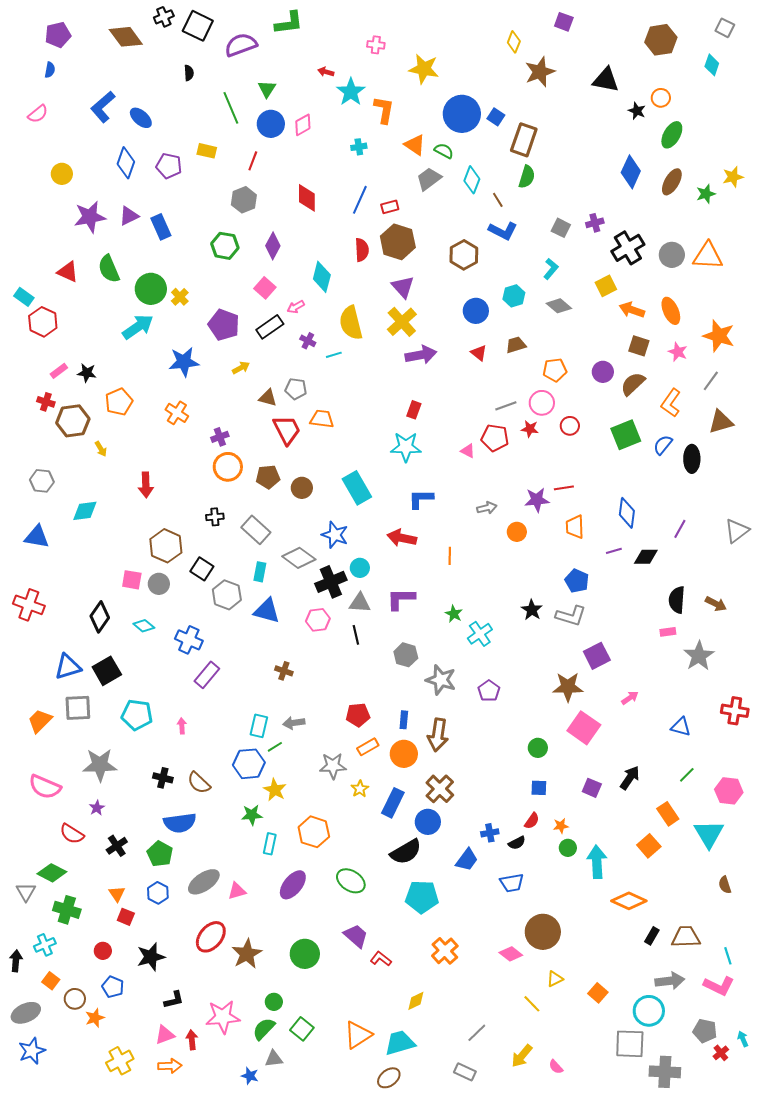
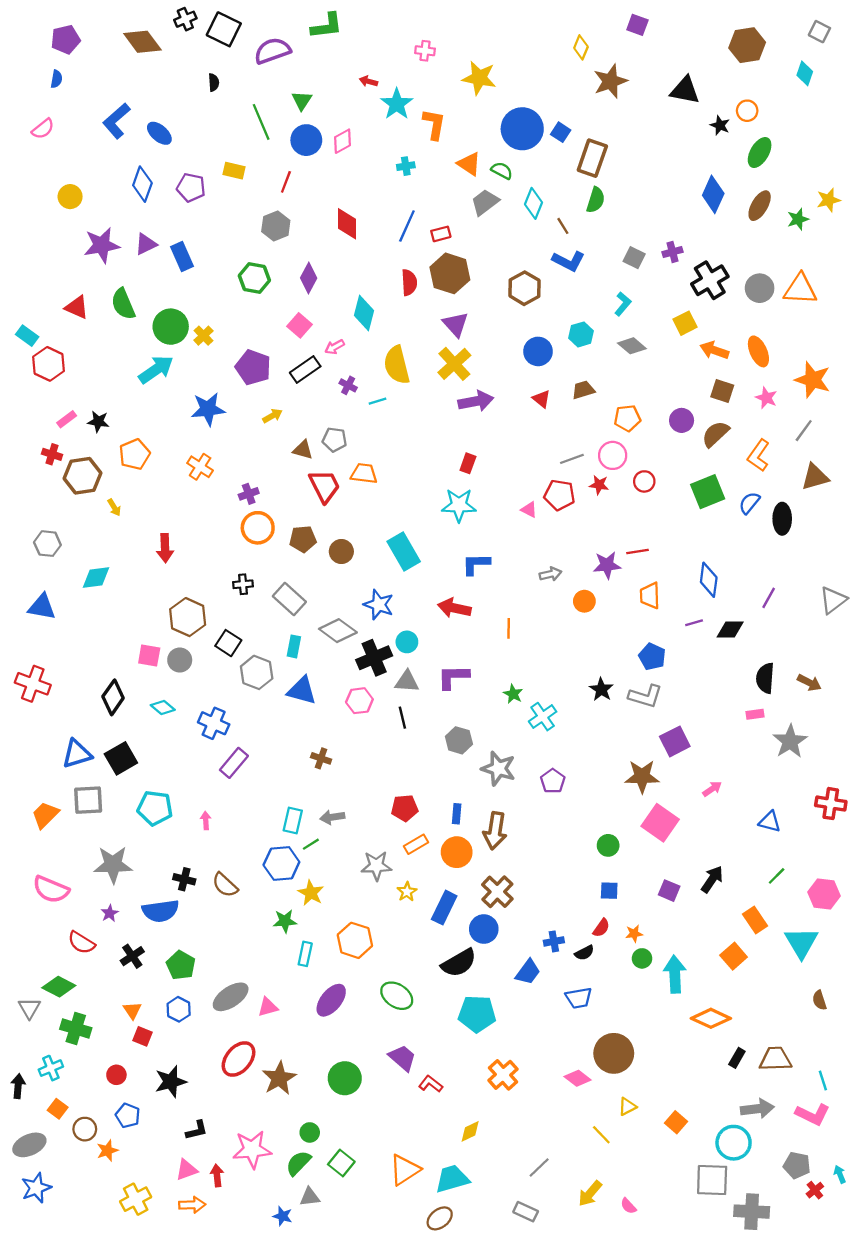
blue semicircle: (180, 823) -> (161, 911), moved

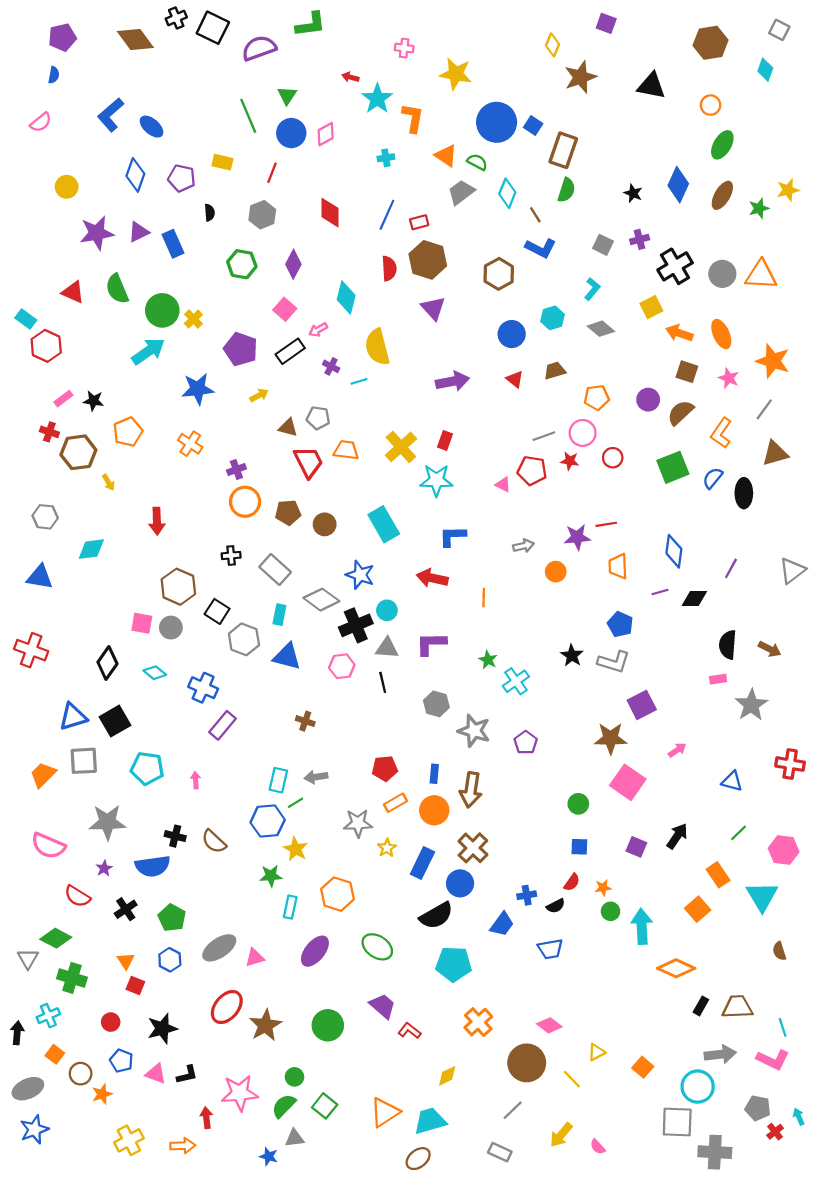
black semicircle: (214, 82) -> (210, 213), moved
black star: (720, 125) -> (633, 193), moved
yellow cross: (454, 364) -> (401, 447), moved
brown circle: (614, 1053) -> (527, 1063), moved
pink triangle: (187, 1170) -> (156, 1074), moved, turned 40

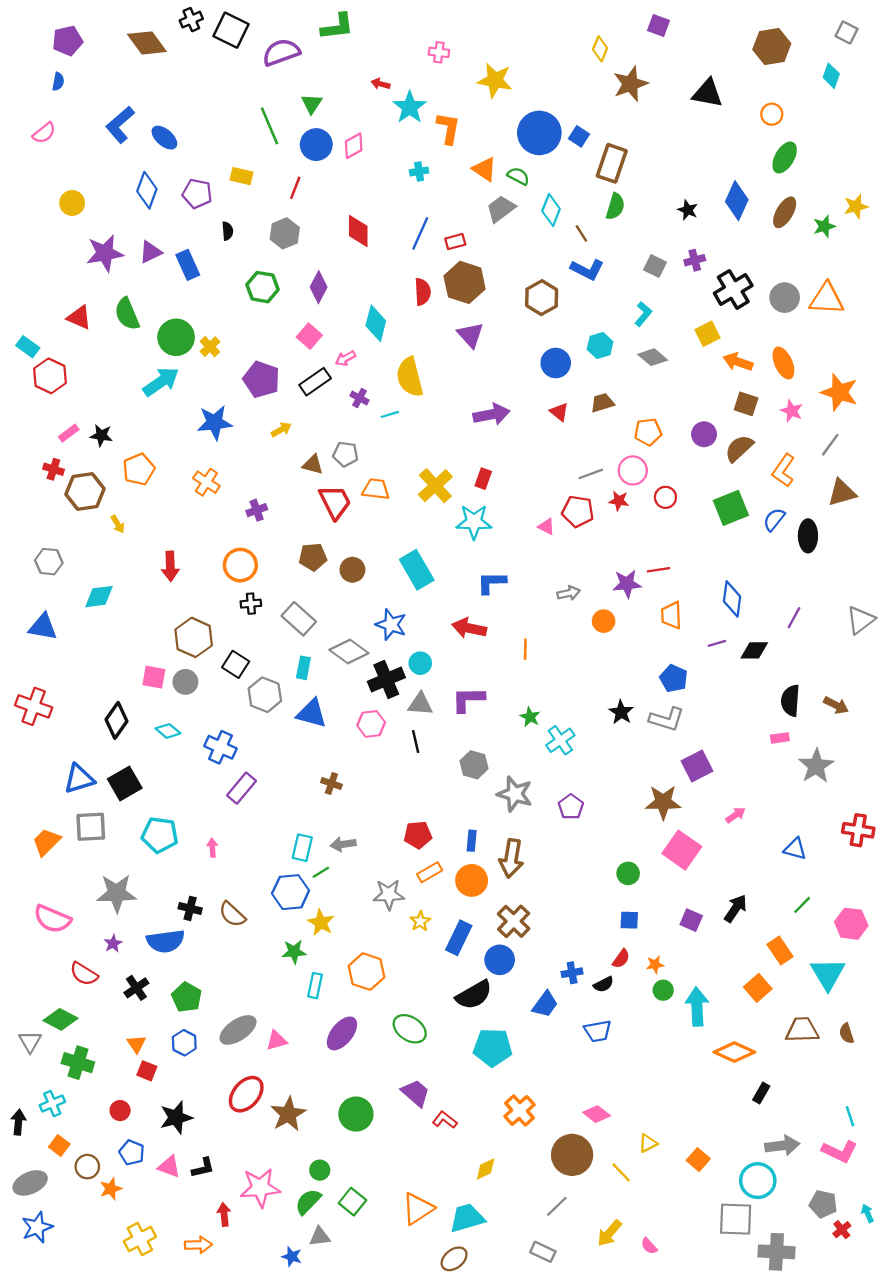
orange circle: (245, 502) -> (240, 565), moved
brown trapezoid: (737, 1007) -> (802, 1030), moved

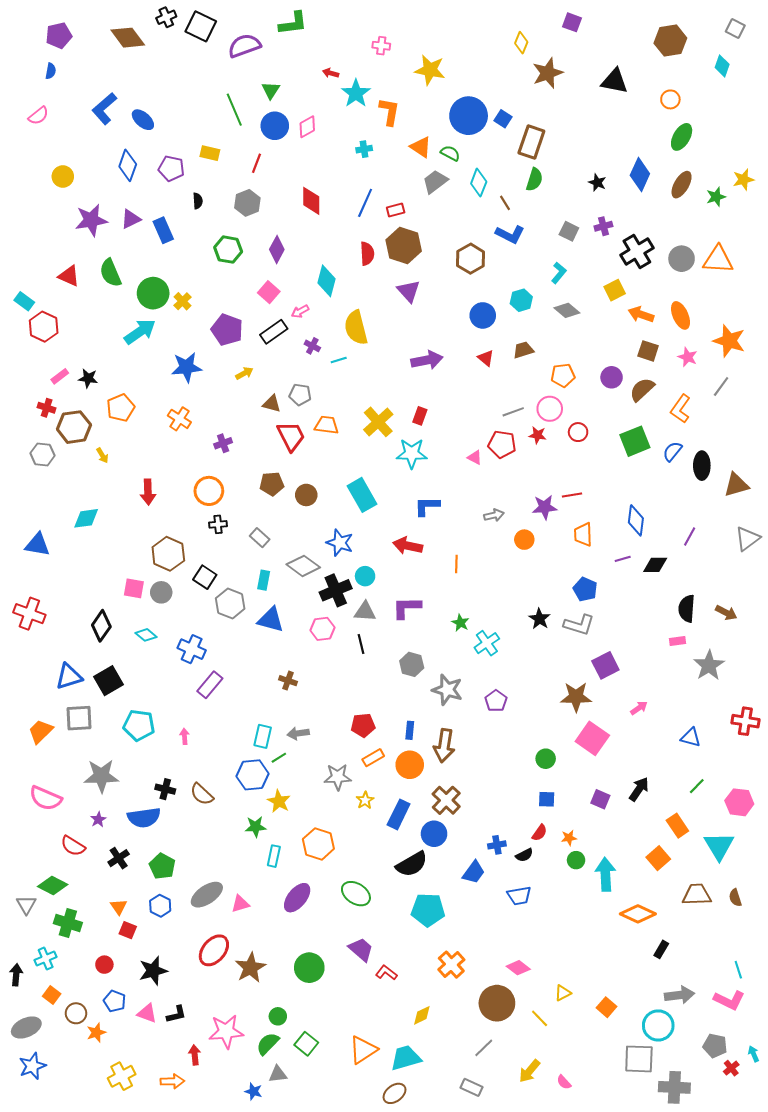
brown triangle: (842, 493) -> (736, 485), moved
gray hexagon: (49, 562) -> (43, 454), moved
gray rectangle: (299, 619) -> (260, 538), size x0.7

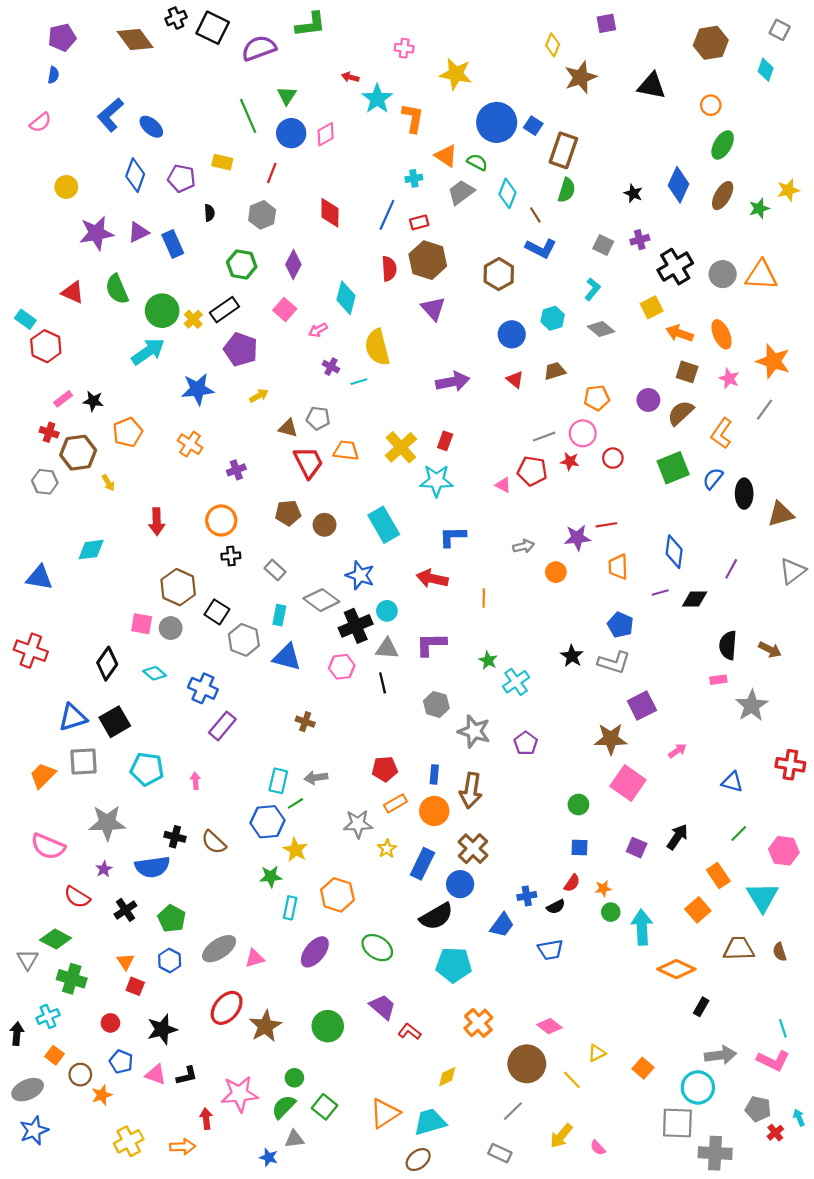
purple square: (572, 22) -> (606, 23), turned -30
cyan cross: (364, 149) -> (414, 178), moved
black rectangle: (274, 332) -> (224, 310), moved

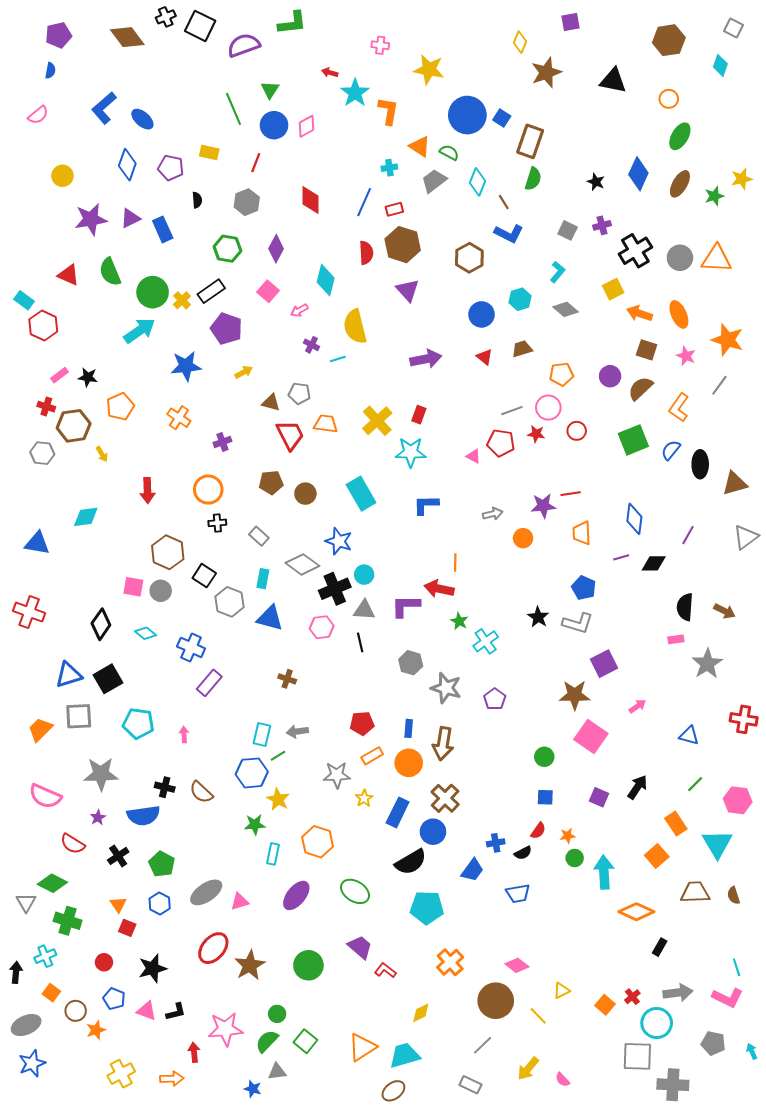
red arrow: (432, 579) -> (439, 589), moved
red cross: (775, 1133) -> (632, 997), moved

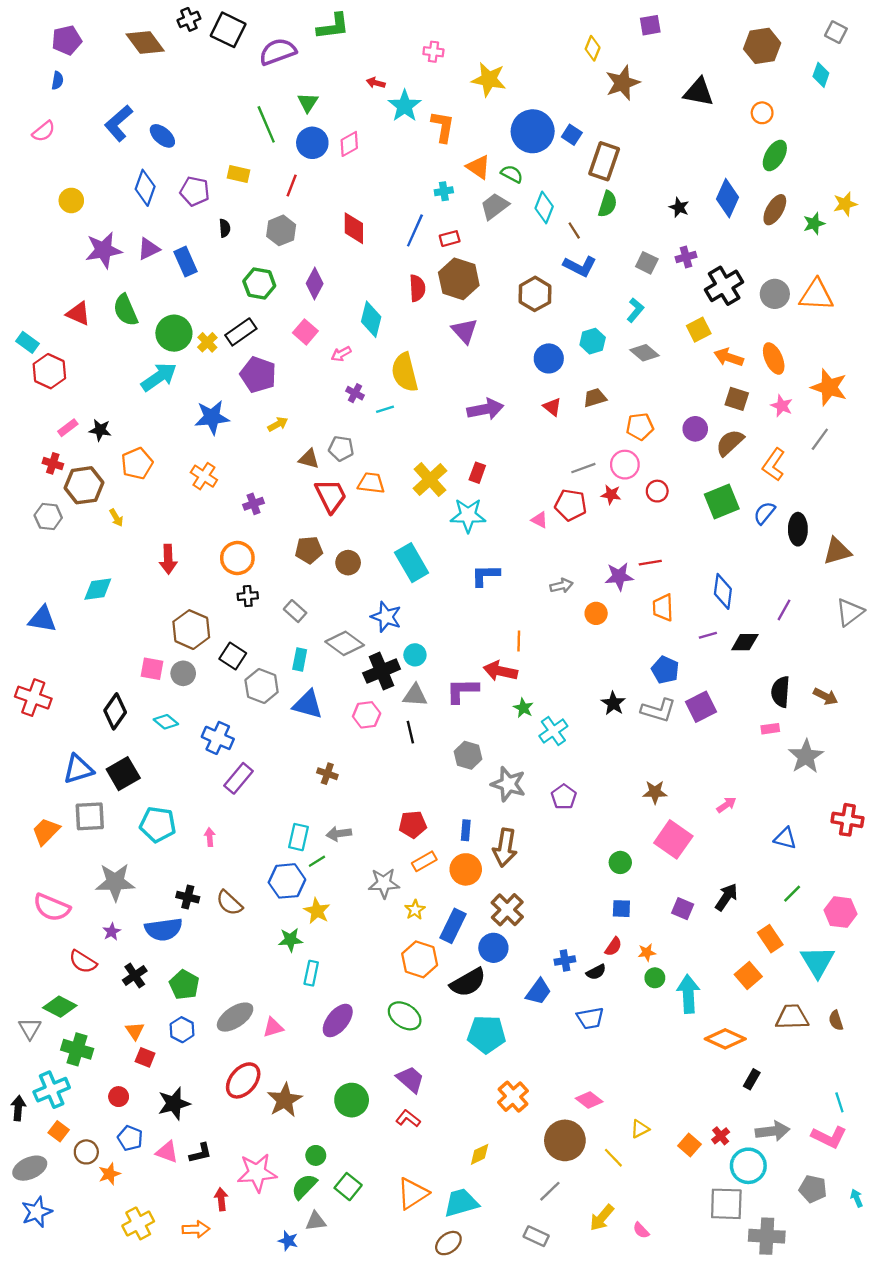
purple square: (604, 664) -> (701, 707), moved
brown star: (575, 695) -> (655, 792), size x0.7
orange hexagon: (318, 842) -> (420, 959), moved
cyan cross: (45, 956) -> (52, 1090), size x1.4
red L-shape: (385, 970) -> (408, 1119), moved

